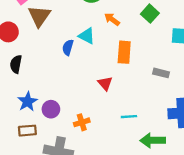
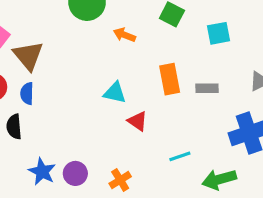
cyan triangle: (87, 36) -> (115, 93), moved
blue semicircle: (68, 47) -> (27, 93), moved
orange rectangle: (124, 52) -> (170, 79), moved

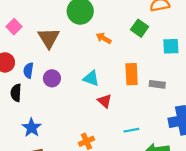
brown triangle: (28, 56) -> (49, 38), moved
purple circle: (75, 173) -> (52, 78), moved

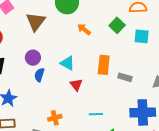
cyan square: (171, 46) -> (142, 36), moved
blue semicircle: (28, 70) -> (39, 75), moved

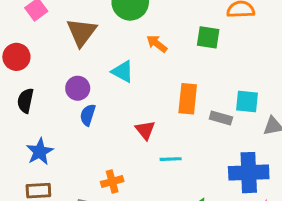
green square: (117, 25) -> (208, 37), turned -35
cyan square: (142, 36) -> (247, 102), moved
cyan triangle: (67, 63) -> (123, 72), moved
cyan line: (96, 114) -> (171, 159), moved

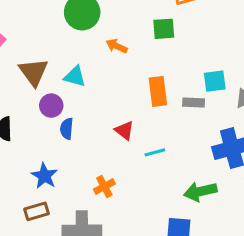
brown triangle: (82, 32) -> (34, 72), moved
cyan triangle: (123, 72) -> (75, 76), moved
blue star: (40, 152) -> (44, 176), moved

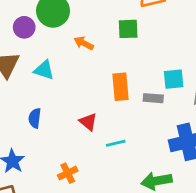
purple circle: (51, 106) -> (24, 27), moved

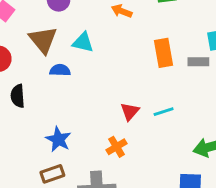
blue semicircle: (35, 118) -> (60, 70), moved, turned 90
red triangle: (88, 122) -> (130, 111), moved, turned 36

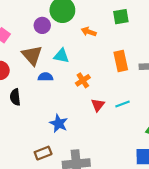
blue star: (58, 139) -> (59, 123), moved
orange cross: (117, 147) -> (83, 80), moved

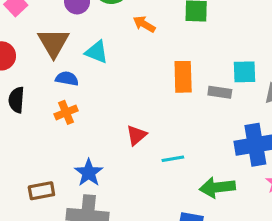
orange cross: (83, 80) -> (66, 112), moved
cyan line: (123, 104) -> (173, 159), moved
blue star: (59, 123) -> (89, 173), moved

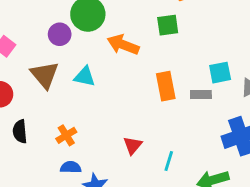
orange arrow: (144, 24) -> (123, 45), size x1.5
blue semicircle: (67, 79) -> (71, 167), moved
cyan line: (173, 159) -> (169, 161), turned -54

